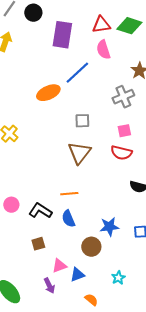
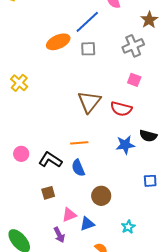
gray square: (82, 121) -> (88, 49), moved
pink square: (124, 131) -> (134, 80), turned 32
red semicircle: (121, 153) -> (121, 109), moved
blue star: (109, 227) -> (125, 145), moved

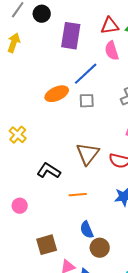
black L-shape: (50, 160) -> (49, 171), moved
blue semicircle: (78, 168) -> (87, 230), moved
brown square: (48, 193) -> (47, 245), size x1.5

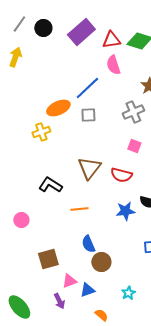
purple rectangle: (71, 36) -> (81, 32), moved, turned 40
yellow cross: (18, 135) -> (41, 132), moved, turned 30

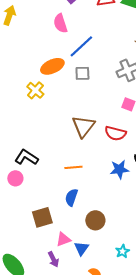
pink semicircle: (113, 65) -> (60, 23), moved
yellow cross: (41, 132) -> (35, 90), turned -30
black L-shape: (50, 185) -> (26, 157), moved
blue semicircle: (88, 244) -> (71, 197), moved, turned 42
blue triangle: (87, 290) -> (81, 248), turned -35

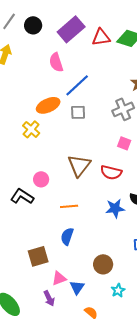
pink circle: (15, 178) -> (41, 179), moved
brown circle: (95, 220) -> (103, 264), moved

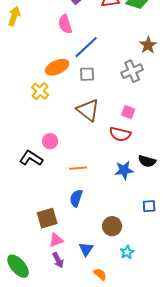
pink square: (124, 143) -> (128, 112), moved
brown triangle: (79, 165) -> (88, 110), moved, turned -30
pink triangle: (59, 278) -> (56, 240), moved

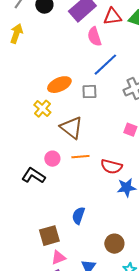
pink semicircle: (65, 24) -> (94, 37), moved
blue line: (86, 47) -> (105, 65), moved
brown triangle: (88, 110) -> (71, 128), moved
red semicircle: (120, 134) -> (111, 167), moved
orange line: (78, 168) -> (80, 157), moved

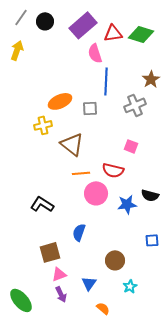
blue line: (105, 65) -> (106, 81), turned -44
yellow cross: (42, 109) -> (43, 125), turned 36
pink circle: (52, 159) -> (96, 193), moved, size x1.5
red semicircle: (111, 167) -> (113, 170), moved
black L-shape: (33, 176) -> (42, 204), moved

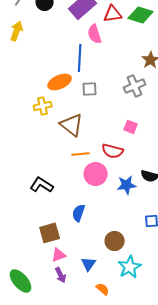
blue line: (106, 81) -> (80, 58), moved
cyan star: (130, 286) -> (130, 267), size x1.6

